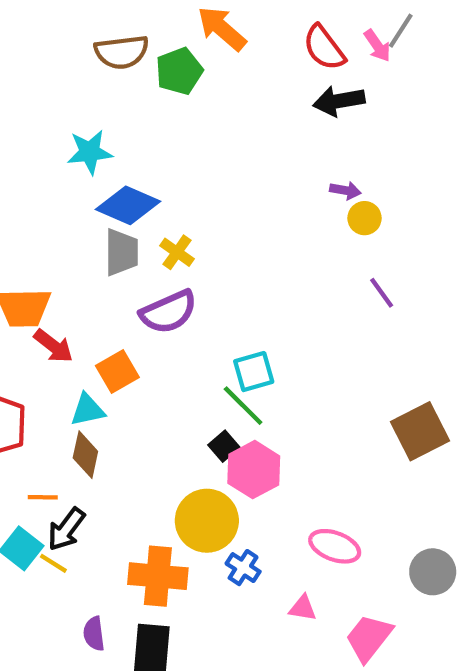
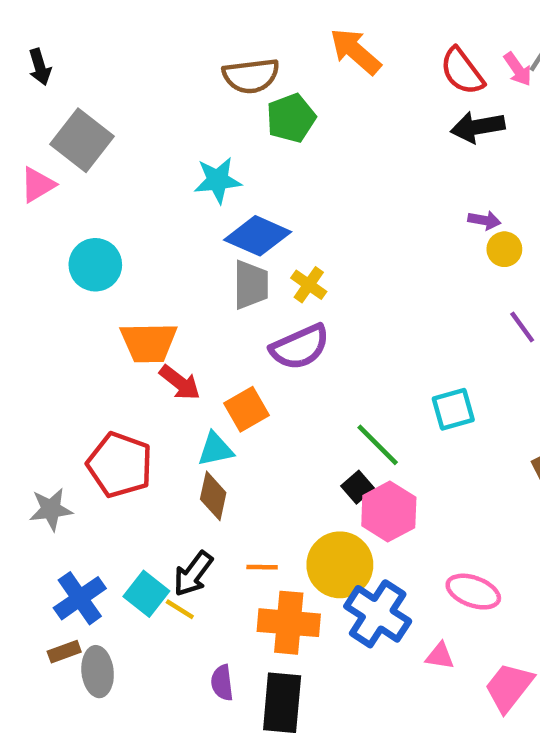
green pentagon: (179, 71) -> (291, 118), moved
cyan square: (254, 372) -> (453, 409), moved
orange line: (43, 497) -> (262, 567), moved
blue cross: (243, 568) -> (378, 614), size x1.8

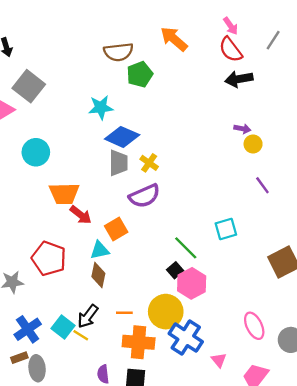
pink arrow: (518, 69) -> (231, 26), moved
pink ellipse: (473, 592) -> (254, 326), moved, turned 44
pink triangle: (440, 656) -> (219, 360), turned 42

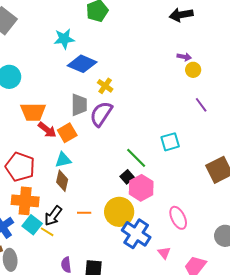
gray trapezoid: (118, 163) -> (79, 105), moved
purple semicircle: (144, 196) -> (101, 114), turned 148
orange square: (116, 229) -> (67, 133), moved
pink ellipse: (254, 326) -> (178, 218), moved
orange cross: (139, 342) -> (25, 201), moved

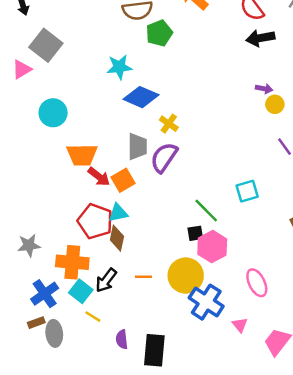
red pentagon: (20, 167) -> (95, 221), moved
black square: (127, 177) -> (195, 233), turned 32
yellow line: (47, 232) -> (93, 317), moved

